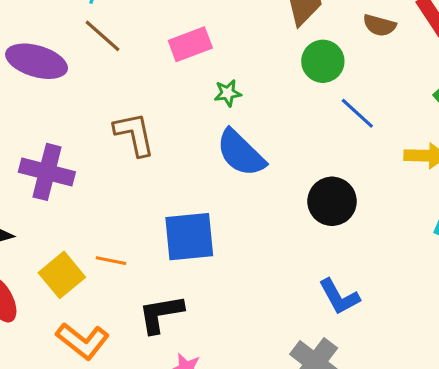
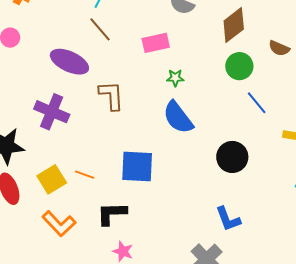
purple ellipse: (37, 61) -> (69, 62), moved

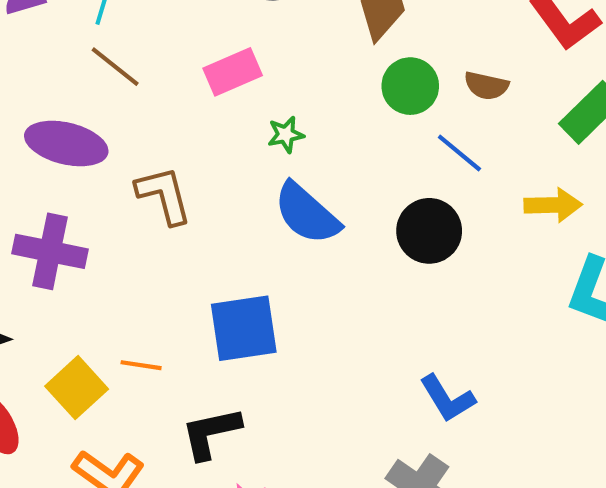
brown semicircle: (279, 48) -> (486, 86), moved
black circle: (232, 157) -> (429, 231), moved

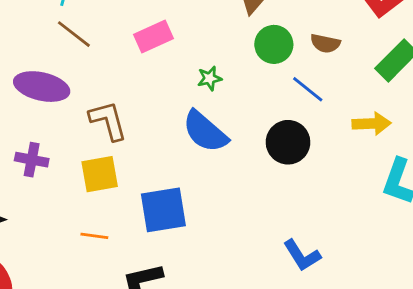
green star: (286, 135) -> (210, 78), moved
purple cross: (50, 251) -> (32, 160), size x0.7
yellow square: (77, 388) -> (100, 174), moved, turned 33

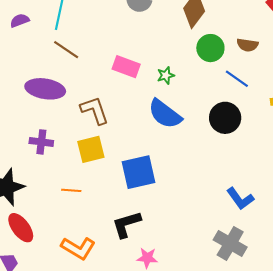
pink rectangle: (154, 37) -> (126, 67), moved, turned 48
orange line: (94, 236) -> (71, 190), moved

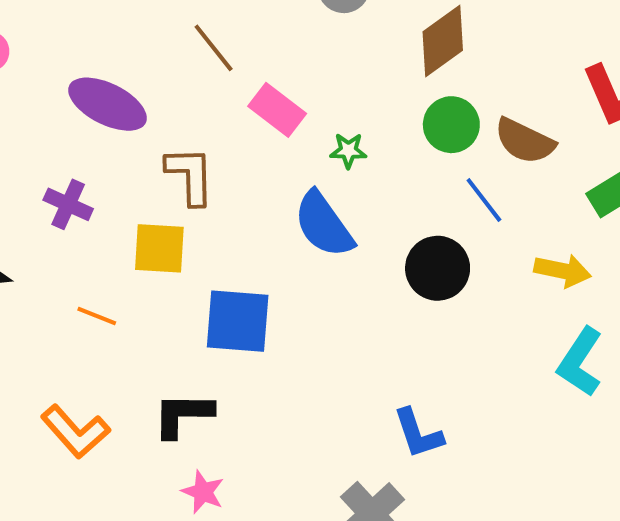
brown semicircle: (247, 45) -> (525, 141), size x1.4
brown line: (66, 50) -> (214, 48), moved

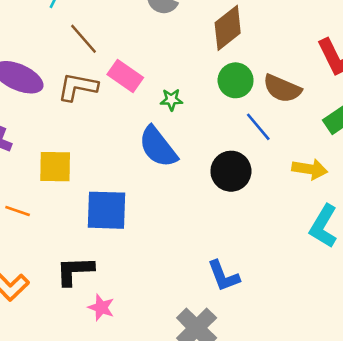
brown L-shape: (190, 175) -> (78, 87), moved, turned -75
pink star: (203, 492) -> (101, 307), moved

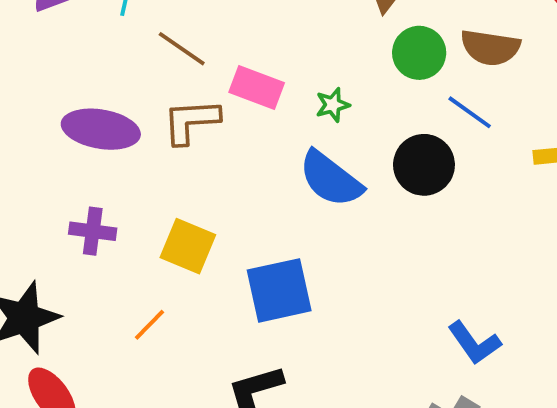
yellow square: (55, 167) -> (188, 246), turned 36
black circle: (231, 171) -> (424, 165), moved
orange line: (18, 211) -> (150, 325), turned -50

